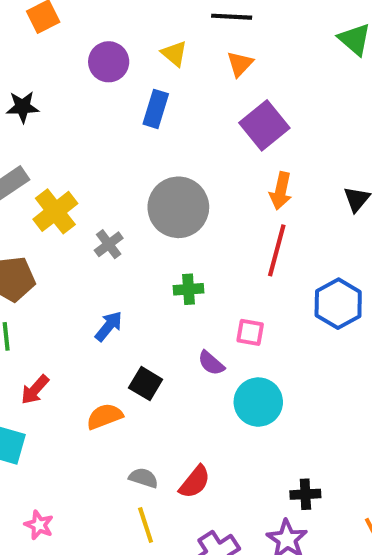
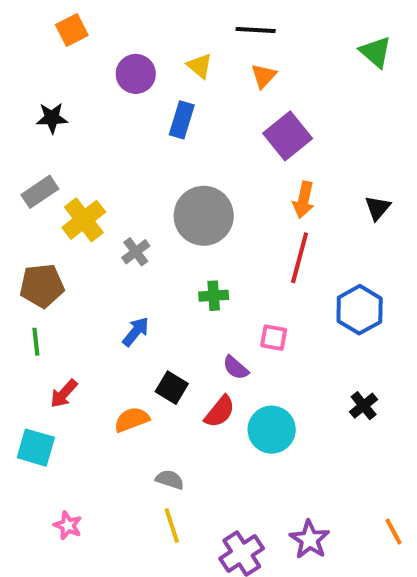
cyan circle: (258, 402) -> (272, 430), moved
red semicircle: (195, 482) -> (220, 412), moved
black cross: (305, 494) -> (364, 406), moved, turned -36

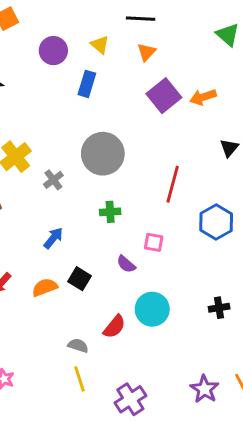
orange arrow: (304, 200) -> (203, 97), moved, turned 60
black cross: (364, 406) -> (219, 308), moved, turned 30
red semicircle: (220, 412) -> (114, 327), moved
orange semicircle: (132, 420) -> (45, 287), moved
purple star: (310, 539) -> (205, 389), moved

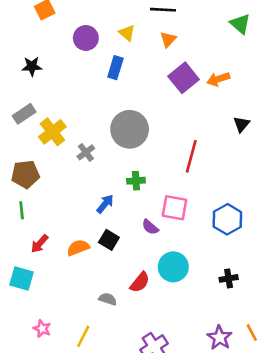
blue hexagon: (216, 222) -> (227, 219), moved
blue arrow: (53, 238) -> (105, 204), moved
pink square: (154, 242) -> (175, 208), size x1.5
black cross: (219, 308) -> (229, 278), moved
yellow line: (80, 379) -> (83, 336), moved, turned 45

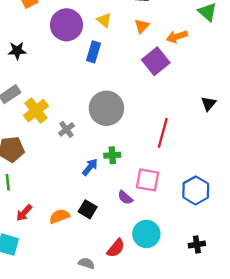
purple circle: (86, 38) -> (66, 25), size x1.4
orange arrow: (218, 79) -> (177, 37), moved
blue arrow: (105, 204) -> (90, 167), moved

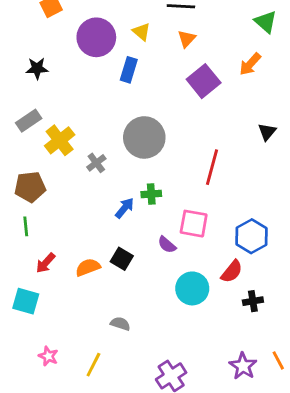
orange arrow: (177, 37) -> (250, 64), moved, turned -30
red semicircle: (116, 248) -> (232, 272), moved

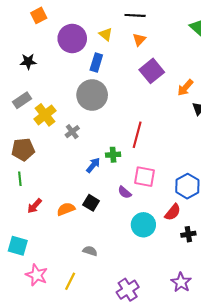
orange arrow: (250, 64) -> (185, 88), moved
gray circle: (144, 137) -> (92, 95), moved
red line: (212, 167) -> (137, 135), moved
cyan square: (26, 301) -> (18, 246), moved
pink star: (48, 356) -> (37, 275), size x1.5

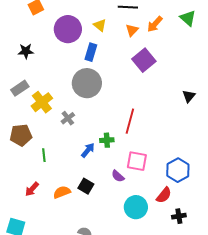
orange arrow: (185, 88) -> (155, 24), moved
green line: (20, 179) -> (44, 155), moved

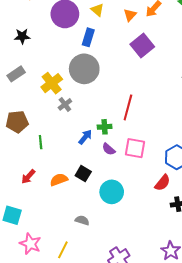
yellow cross: (42, 102) -> (52, 83), moved
purple semicircle: (118, 176) -> (109, 149), moved
cyan circle: (136, 207) -> (112, 192), moved

